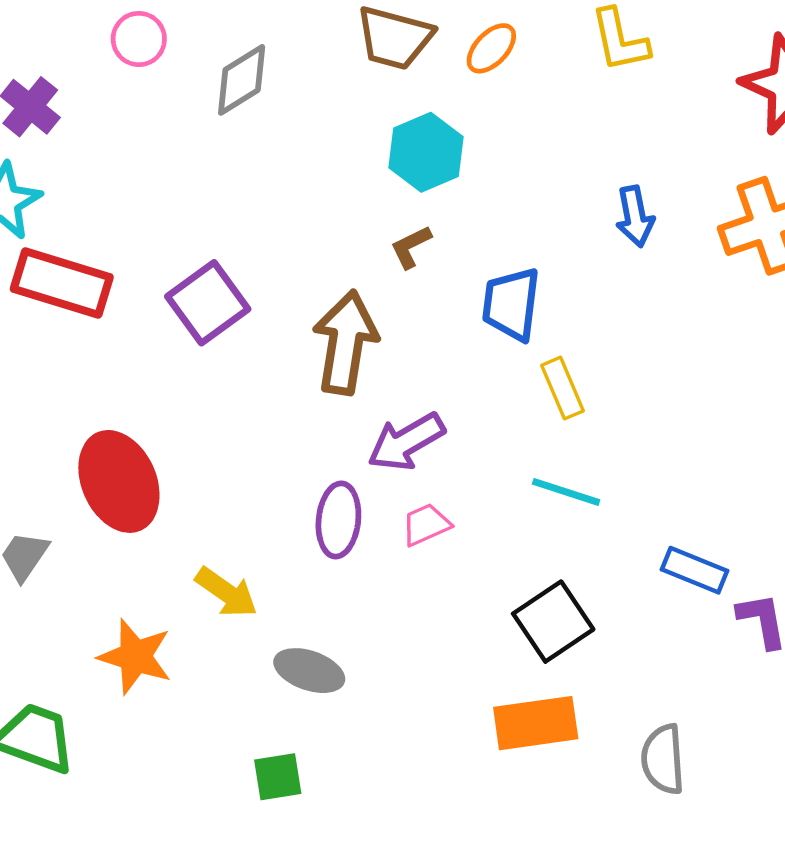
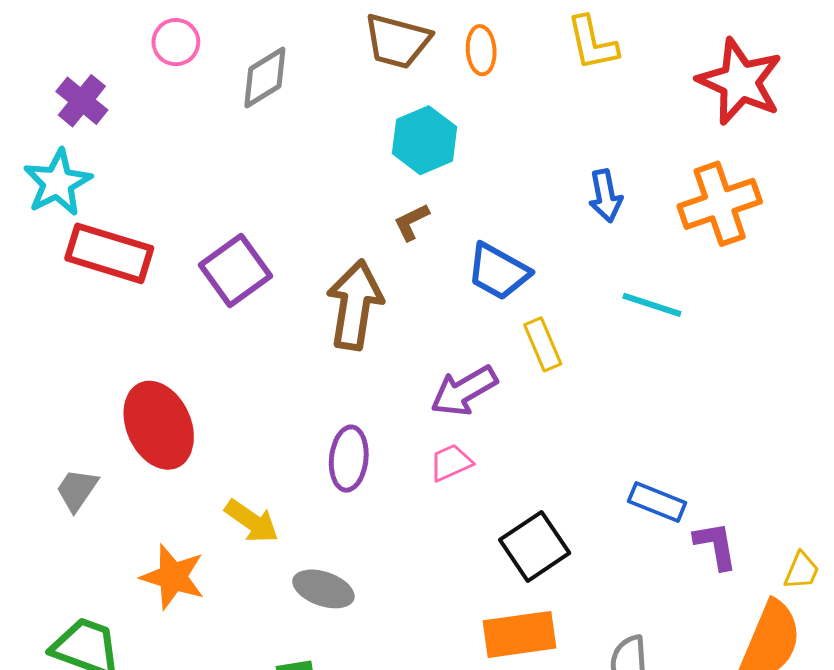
orange ellipse: (491, 48) -> (481, 50), turned -48
blue trapezoid: (511, 304) -> (498, 272), turned -68
purple arrow: (406, 442) -> (464, 391), moved
cyan line: (566, 492) -> (652, 305), moved
pink trapezoid: (426, 525) -> (451, 463), moved

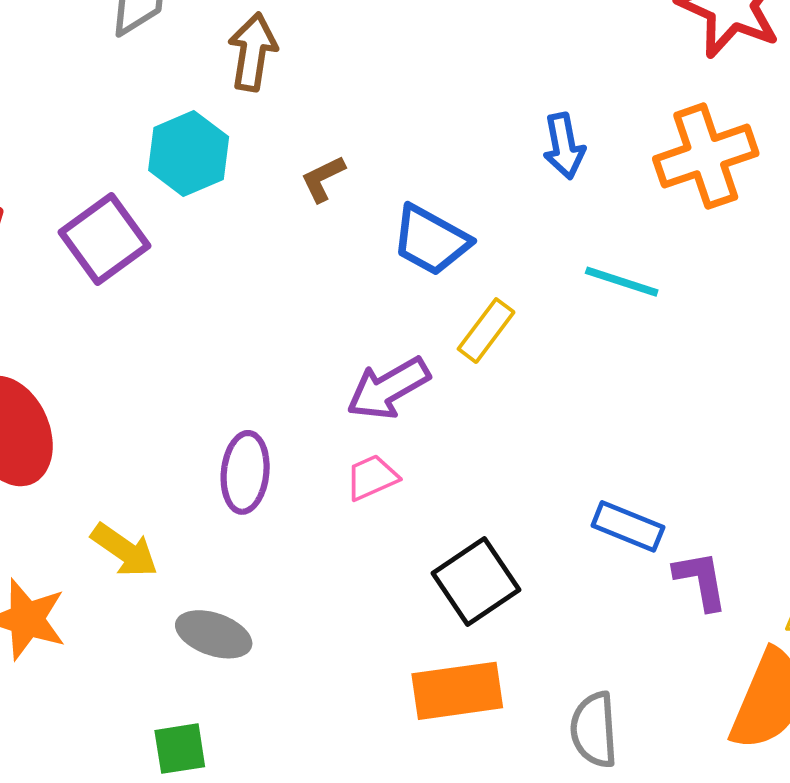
cyan hexagon: (425, 140) -> (189, 154), moved
brown arrow: (355, 305) -> (253, 52), moved, size x0.7
yellow rectangle: (543, 344) -> (486, 331), turned 60

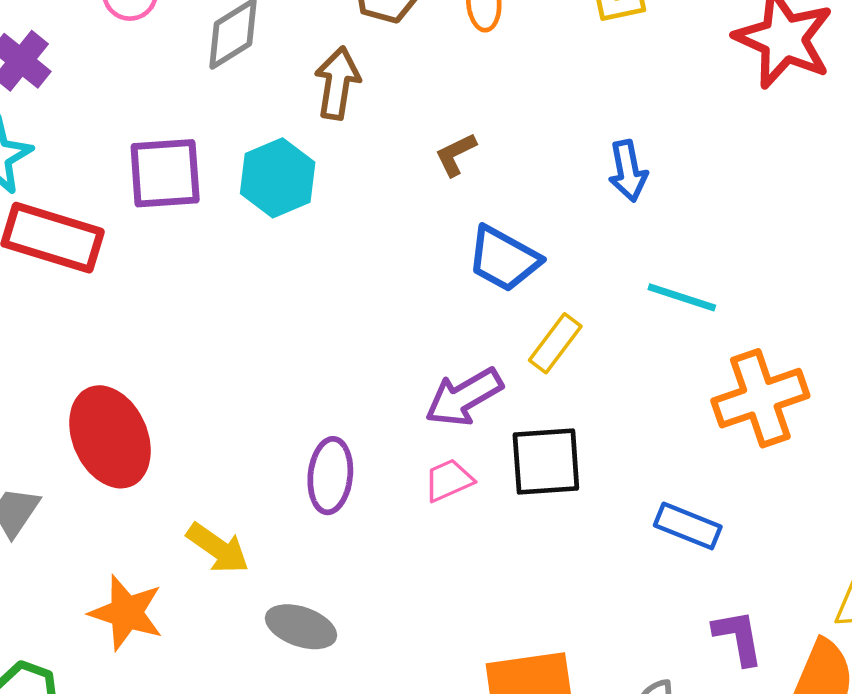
orange cross: (706, 156) -> (760, 398), moved
brown L-shape: (323, 179) -> (456, 154), moved
purple square: (104, 239) -> (165, 173), moved, turned 32
purple L-shape: (701, 580) -> (738, 637), moved
black square: (476, 582) -> (546, 461), moved, turned 30

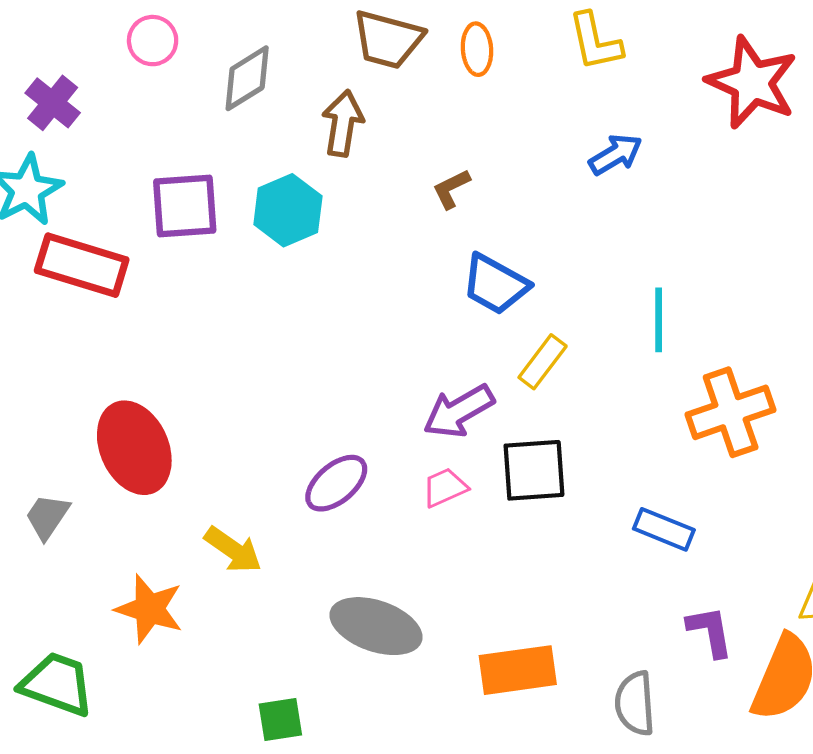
blue arrow: (628, 171) -> (616, 154), moved, turned -110
cyan line: (682, 297) -> (659, 320), turned 72
purple ellipse: (330, 476) -> (336, 483), turned 44
gray ellipse: (301, 627) -> (376, 626), moved, size x1.4

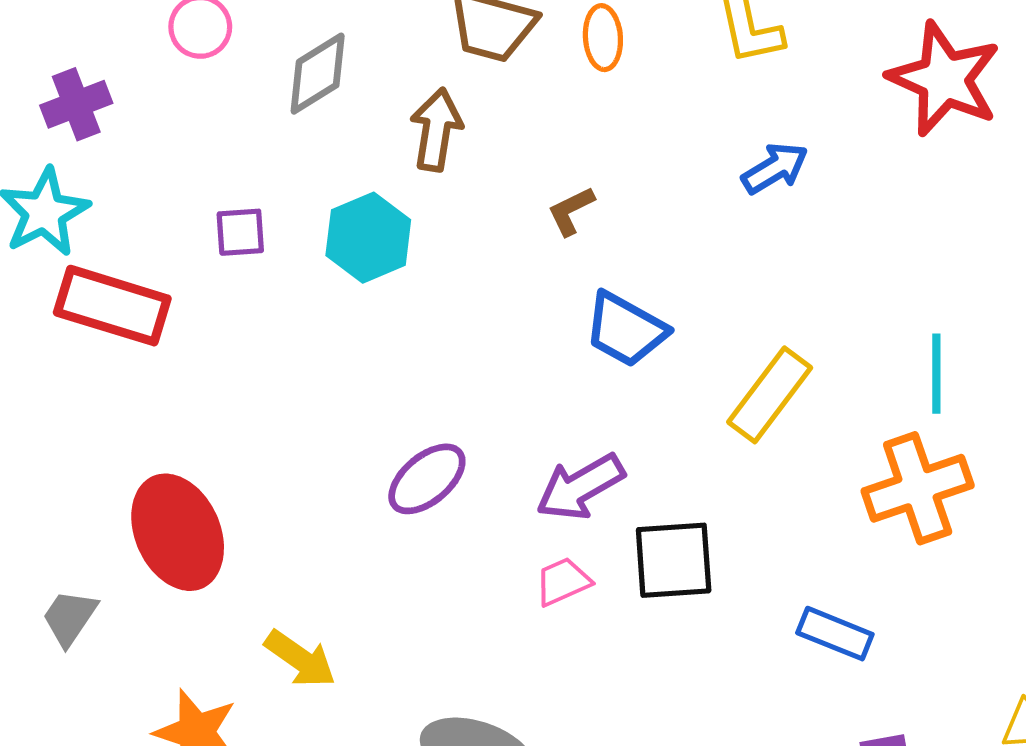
purple cross: (53, 103) -> (76, 104), turned 30
purple square: (185, 206) -> (240, 232), size x0.6
cyan line: (659, 320) -> (936, 374), moved
yellow rectangle: (543, 362) -> (770, 395), moved, size x1.4
purple ellipse: (336, 483) -> (427, 479), moved

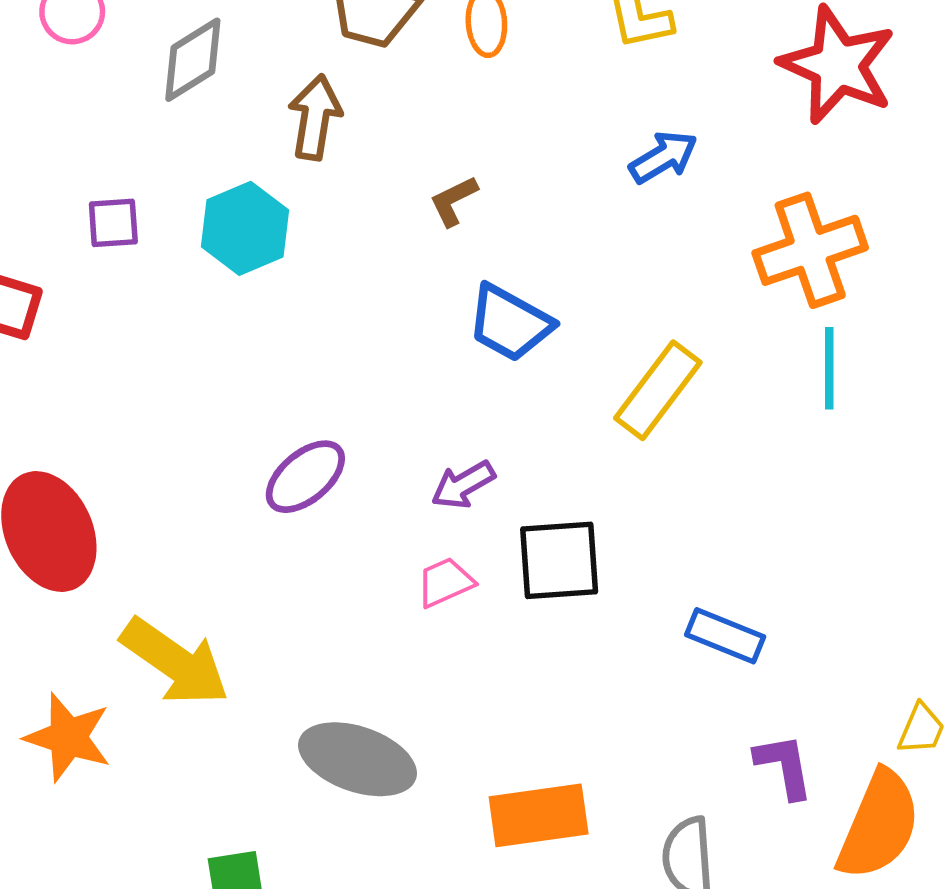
purple arrow: (580, 487) -> (463, 485), size x0.7
orange cross: (918, 488) -> (810, 250), moved
yellow arrow: (300, 659) -> (175, 662), size x1.5

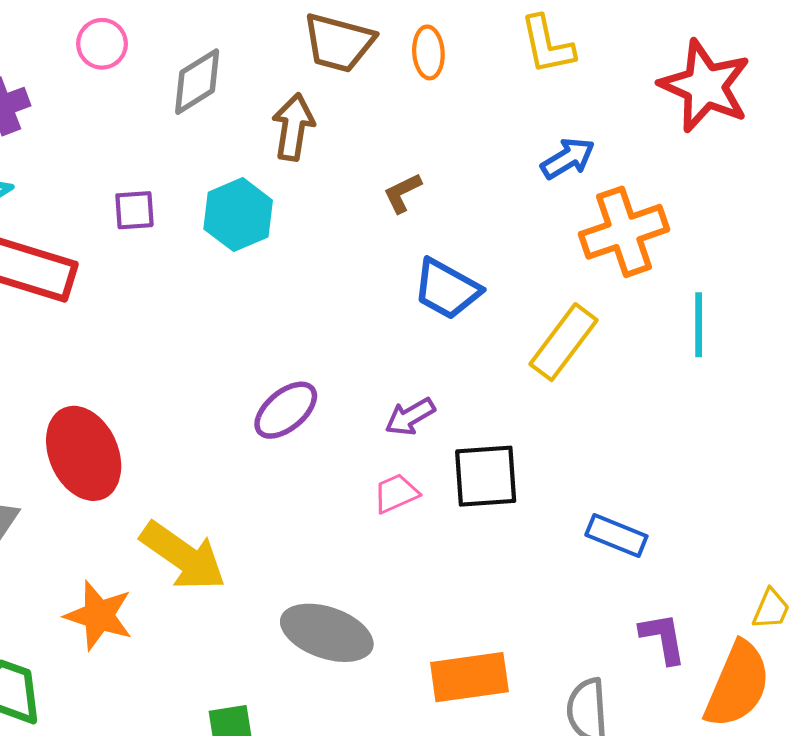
orange cross: (810, 250) -> (624, 232), moved

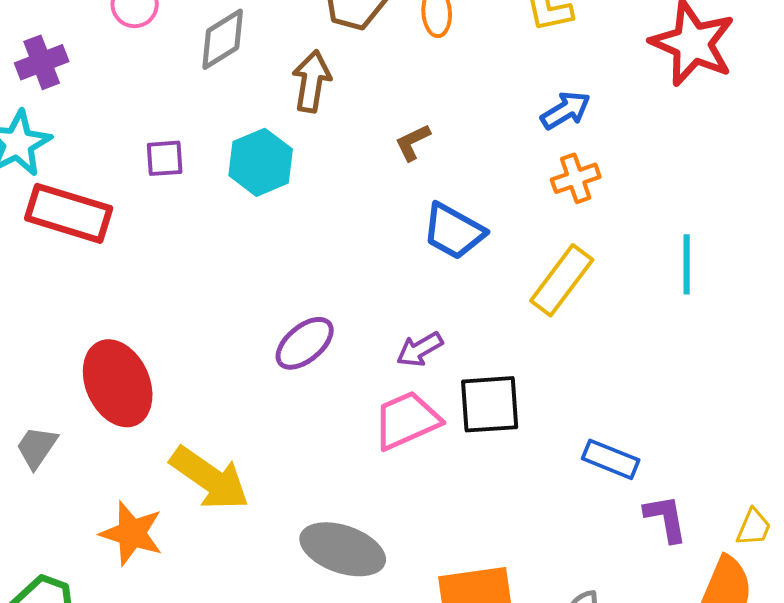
orange cross: (624, 232) -> (576, 178), moved, size x0.6
pink trapezoid: (396, 493) -> (407, 420), size x1.6
purple L-shape: (663, 638) -> (666, 518), moved

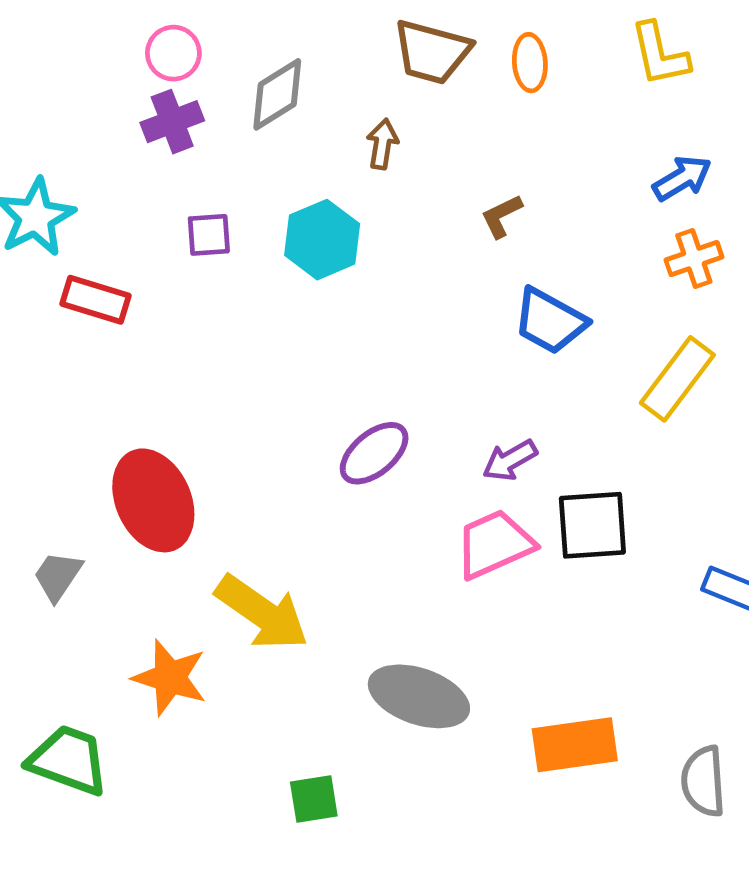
purple cross: (42, 62) -> (172, 122), moved
brown arrow: (312, 81) -> (382, 144), size x0.7
red rectangle: (69, 213) -> (96, 300), size x0.7

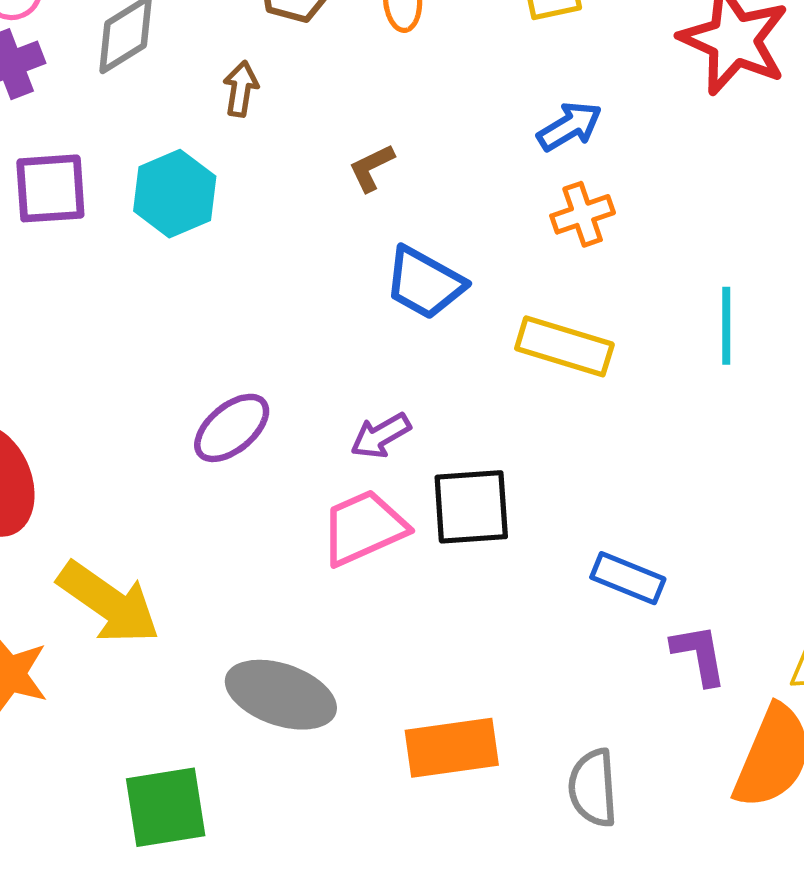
purple square: (209, 235) -> (50, 188), size x1.5
yellow rectangle: (677, 379) -> (564, 346), turned 70
green square: (314, 799) -> (166, 807), size x1.5

